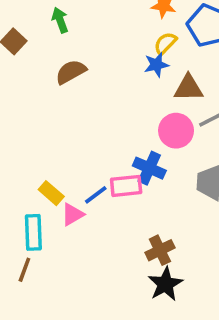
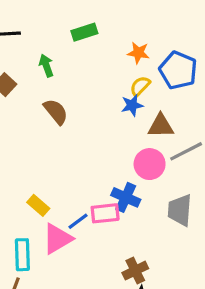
brown semicircle: (71, 72) -> (56, 112), turned 80
yellow rectangle: (51, 193) -> (38, 205), moved
pink triangle: (73, 214) -> (57, 239), size x1.5

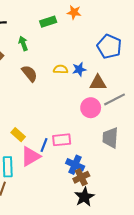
orange star: (138, 53) -> (74, 12), moved
yellow semicircle: (140, 86) -> (61, 69), moved, turned 48
blue cross: (126, 197) -> (75, 165), moved
blue line: (78, 221) -> (44, 145), turned -32

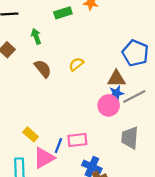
blue pentagon: (109, 47) -> (135, 53), moved
yellow semicircle: (61, 69) -> (76, 64), turned -40
blue star: (79, 69) -> (116, 93), moved

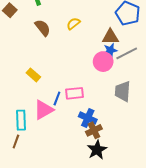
yellow rectangle: (31, 134) -> (33, 75), moved

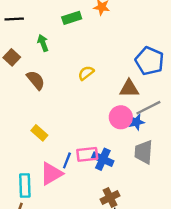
brown semicircle: (43, 28) -> (36, 80), moved
blue star: (110, 50) -> (136, 122), moved
blue cross: (88, 118) -> (103, 159), moved

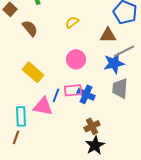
pink circle: (121, 117) -> (76, 59), moved
blue star: (136, 122) -> (114, 63), size x1.5
yellow rectangle: (39, 133) -> (33, 72), size x1.5
pink triangle: (51, 174) -> (43, 106), turned 40

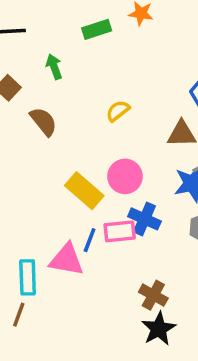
yellow rectangle: (33, 72) -> (84, 191), moved
blue cross: (86, 94) -> (144, 219), moved
brown cross: (92, 126) -> (153, 295), turned -35

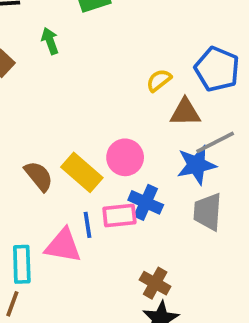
yellow semicircle: (118, 111) -> (159, 80), moved
brown semicircle: (43, 121) -> (39, 176), moved
blue line: (90, 240) -> (88, 225), turned -30

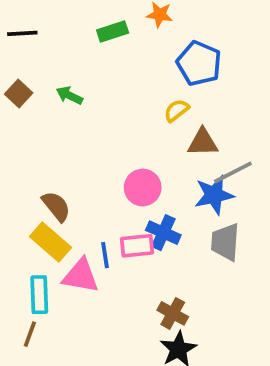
green arrow: (50, 41) -> (69, 95), moved, turned -44
blue pentagon: (217, 69) -> (199, 63), moved
yellow rectangle: (82, 172) -> (51, 242), moved

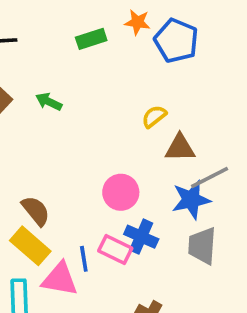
blue pentagon: (199, 63) -> (176, 41), moved
pink rectangle: (137, 246) -> (115, 250), turned 32

